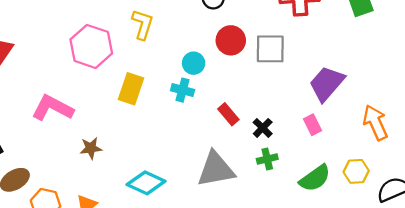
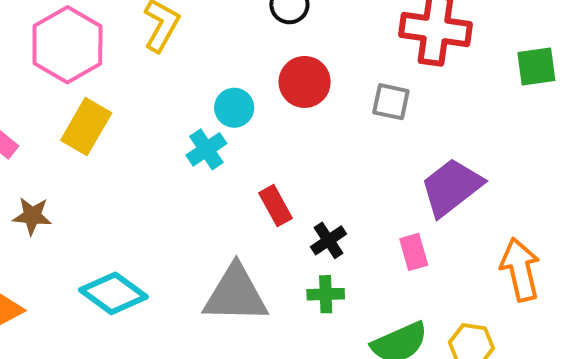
gray square: (270, 49) -> (391, 102), moved, size x0.7
yellow rectangle: (131, 89) -> (86, 127), moved
cyan cross: (183, 90) -> (206, 149), turned 30

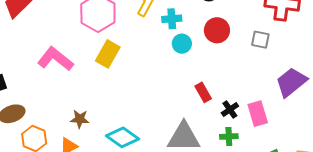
cyan cross: (206, 149) -> (172, 19), moved, turned 30
brown star: (32, 216) -> (80, 119), moved
pink rectangle: (414, 252) -> (258, 114), moved, size x1.4

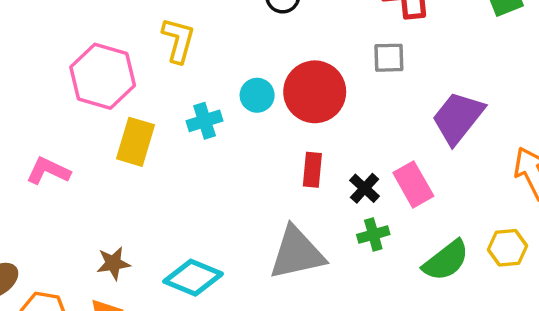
cyan cross: (172, 19) -> (205, 121), moved
red circle: (217, 30) -> (315, 92), moved, size x1.4
pink L-shape: (55, 59) -> (48, 171), size x0.7
red rectangle: (203, 92) -> (312, 170), turned 48

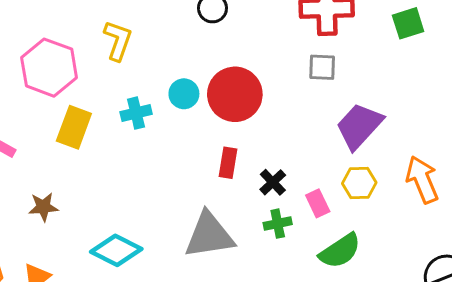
gray square: (389, 58) -> (322, 67), moved
pink rectangle: (413, 184) -> (318, 203), moved, size x0.7
yellow hexagon: (507, 248) -> (359, 183), moved
brown star: (113, 263) -> (43, 207), moved

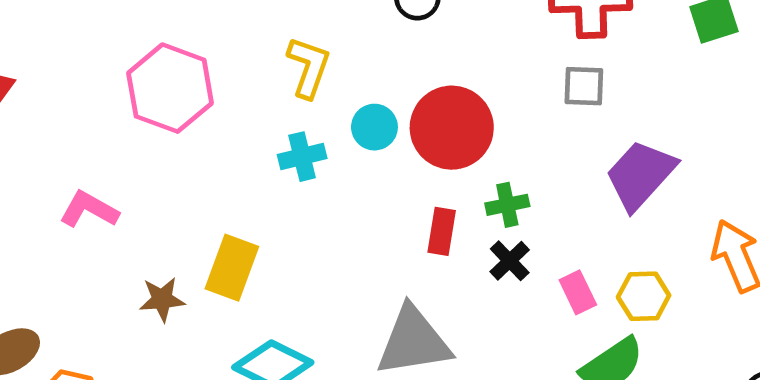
yellow L-shape: (118, 40) -> (309, 67), moved
yellow rectangle: (74, 127) -> (232, 268), moved
yellow hexagon: (359, 183) -> (644, 296), moved
green cross: (278, 224) -> (507, 205), moved

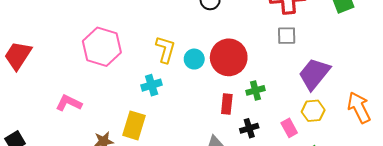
yellow L-shape: (309, 67) -> (165, 49), moved
cyan cross: (302, 157) -> (152, 85), moved
black cross: (510, 261) -> (249, 128), moved, turned 30
yellow hexagon: (644, 296) -> (313, 111), moved

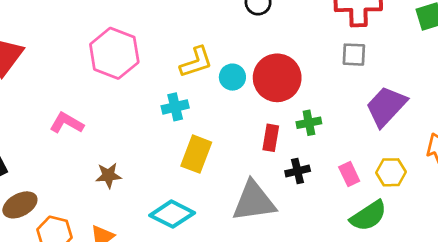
yellow L-shape: (165, 49) -> (196, 62), turned 52
yellow hexagon: (313, 111) -> (391, 172), moved
yellow rectangle: (134, 125) -> (196, 154), moved

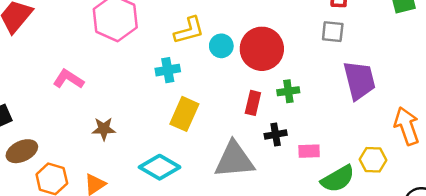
purple trapezoid: (386, 106) -> (359, 80), turned 120
yellow hexagon: (391, 172) -> (373, 160), moved
pink rectangle: (349, 174) -> (309, 151), moved, turned -70

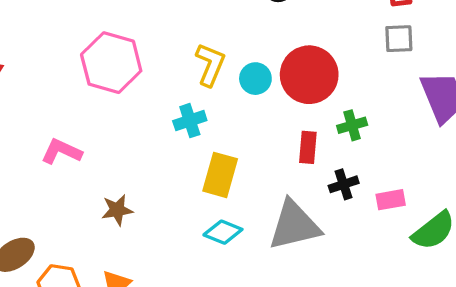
yellow L-shape: (189, 30) -> (210, 65), turned -44
cyan diamond: (160, 167) -> (223, 232), moved, size x0.7

